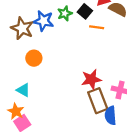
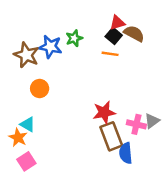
black square: (85, 11) -> (114, 36), moved
orange star: (16, 111) -> (18, 138), moved

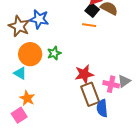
green star: (74, 38) -> (54, 53), moved
orange circle: (40, 89) -> (30, 54), size x1.5
cyan triangle: (28, 124) -> (20, 73), moved
orange star: (18, 138) -> (27, 98), moved

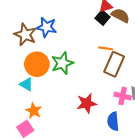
orange line: (89, 25) -> (106, 48), moved
green star: (54, 53) -> (62, 63), size x1.5
red star: (84, 74) -> (87, 103), moved
brown rectangle: (90, 94) -> (114, 64), moved, turned 45

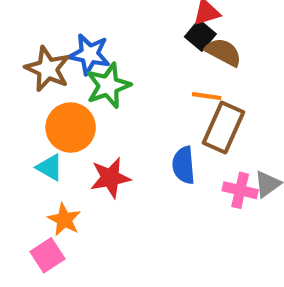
brown semicircle: (120, 16) -> (223, 52), moved
green star: (62, 63) -> (108, 86), moved
red star: (87, 103) -> (110, 178), moved
blue semicircle: (113, 121) -> (184, 165), moved

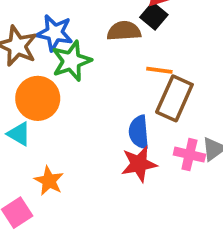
brown semicircle: (223, 52) -> (124, 31), moved, turned -32
red star: (110, 178) -> (139, 164), moved
orange star: (64, 220) -> (49, 181), moved

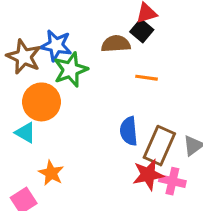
brown rectangle: (174, 98) -> (159, 146), moved
pink cross: (189, 155) -> (172, 181), moved
red star: (139, 164) -> (148, 175), moved

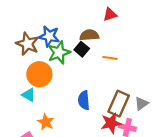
black square: (142, 31) -> (82, 49), moved
blue semicircle: (129, 131) -> (84, 100), moved

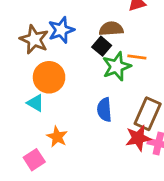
blue star: (49, 36) -> (61, 30), turned -30
green star: (59, 52) -> (117, 66), moved

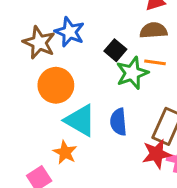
brown semicircle: (111, 29) -> (153, 30), moved
blue star: (61, 30) -> (70, 32), turned -30
cyan triangle: (36, 103) -> (80, 120), moved, size x1.6

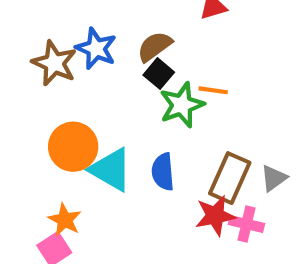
brown semicircle: (153, 30) -> (155, 46), moved, turned -32
orange circle: (56, 85) -> (73, 147), moved
orange star: (65, 152) -> (65, 220), moved

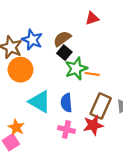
orange line: (213, 90) -> (92, 74), moved
orange circle: (73, 147) -> (20, 70), moved
pink cross: (246, 224) -> (66, 129), moved

